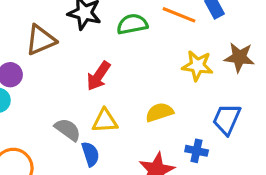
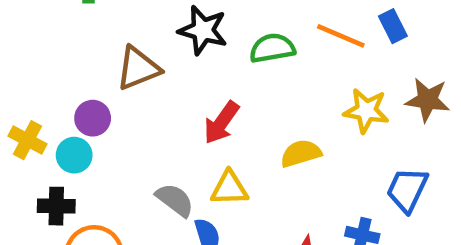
yellow semicircle: (159, 112) -> (301, 153), moved

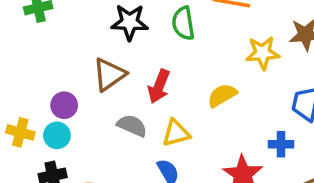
green semicircle: (272, 48) -> (183, 23), turned -76
brown triangle: (138, 68) -> (109, 74), moved
gray semicircle: (175, 200) -> (132, 126), moved

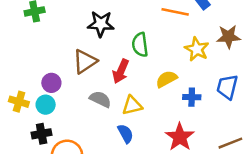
green semicircle: (183, 23) -> (140, 45), moved
yellow star: (263, 53) -> (197, 49), turned 30
blue cross: (281, 144) -> (192, 97), moved

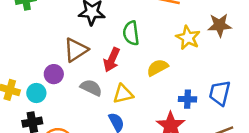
purple circle: (51, 83) -> (54, 74), moved
blue trapezoid: (227, 87) -> (220, 93), moved
blue cross: (192, 97) -> (187, 99), moved

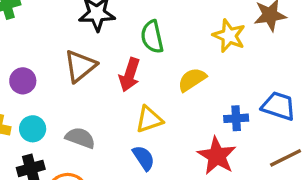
purple circle: (54, 74) -> (23, 81), moved
gray semicircle: (91, 88) -> (80, 138), moved
blue trapezoid: (220, 93) -> (279, 106), turned 100

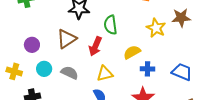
blue cross: (236, 118) -> (147, 69), moved
cyan circle: (33, 129) -> (44, 69), moved
gray semicircle: (80, 138) -> (70, 73), moved

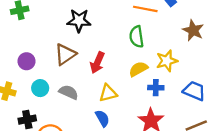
brown star: (181, 18) -> (193, 30), turned 30
green semicircle: (111, 25) -> (137, 37), moved
yellow star: (156, 28) -> (167, 61), moved, turned 30

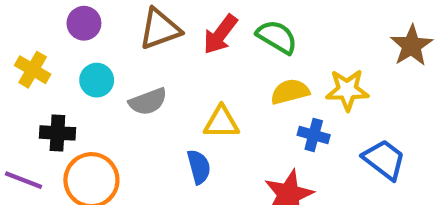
green semicircle: (137, 37) -> (277, 37), moved, turned 115
red arrow: (97, 63) -> (220, 34), moved
gray semicircle: (69, 92) -> (148, 102), turned 120

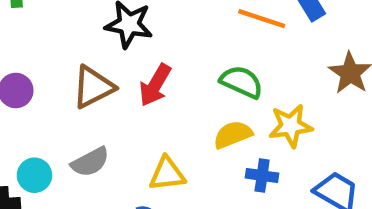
green semicircle: (277, 37) -> (241, 82), moved
cyan circle: (97, 80) -> (34, 175), moved

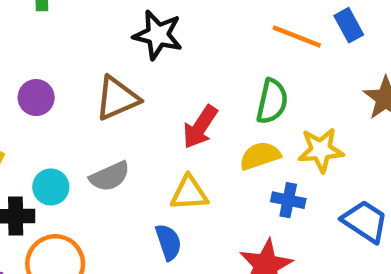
green semicircle: (241, 82) -> (272, 101), turned 75
red arrow: (155, 85) -> (200, 127), moved

